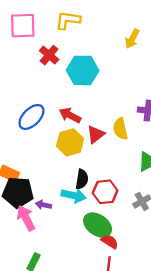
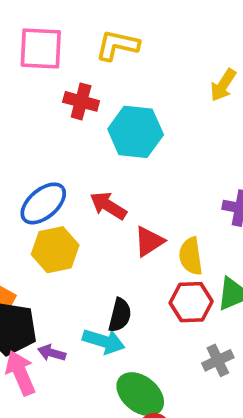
red cross: (49, 55) -> (81, 101), turned -30
yellow semicircle: (120, 129) -> (191, 256), moved
yellow hexagon: (70, 142) -> (55, 250), moved
red hexagon: (105, 192) -> (191, 302), moved

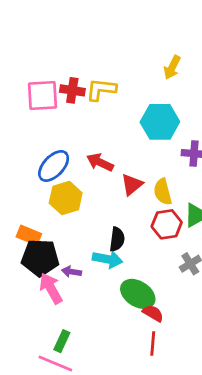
yellow L-shape: (117, 45) -> (101, 89), moved
pink square: (41, 48) -> (43, 95), moved
cyan hexagon: (136, 132) -> (160, 122), moved

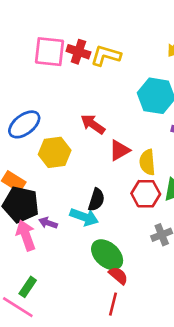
blue ellipse: (54, 166) -> (24, 124), moved

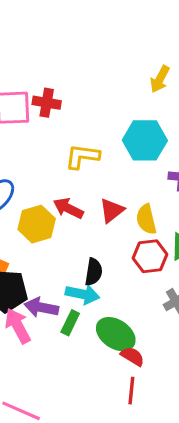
yellow L-shape: (106, 56) -> (82, 156), moved
red arrow: (93, 124) -> (68, 208), moved
purple arrow: (48, 223) -> (41, 307), size x1.5
green rectangle: (28, 287) -> (70, 323), moved

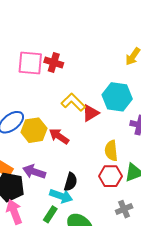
yellow L-shape: (82, 156) -> (73, 102), turned 30
red triangle: (112, 210) -> (90, 113), moved
yellow hexagon: (37, 224) -> (34, 130), moved
purple arrow: (41, 307) -> (34, 172), moved

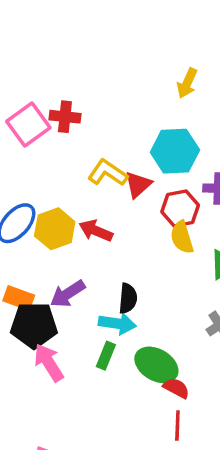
pink square: (30, 63) -> (28, 125), turned -30
purple arrow: (34, 172) -> (68, 294), turned -40
red hexagon: (110, 176) -> (180, 208), moved

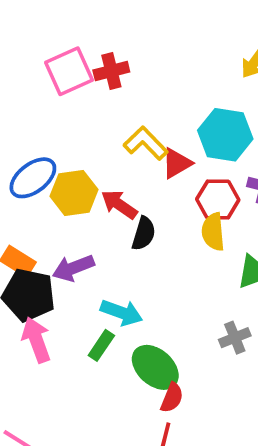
red cross: (65, 117) -> (111, 71), turned -32
black semicircle: (128, 298) -> (144, 234), moved
red semicircle: (176, 388) -> (172, 398), turned 72

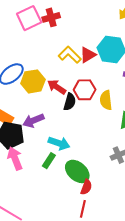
red triangle: (177, 163) -> (88, 55), moved
red hexagon: (218, 199) -> (85, 90), moved

